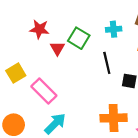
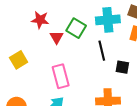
cyan cross: (114, 29) -> (108, 20), size x1.6
pink rectangle: (44, 91) -> (61, 76), moved, turned 30

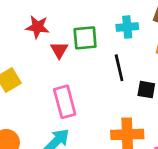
cyan cross: (108, 20) -> (127, 27), size x0.7
green square: (76, 28) -> (85, 38), turned -36

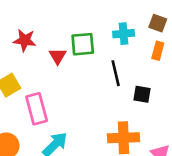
red star: (37, 27) -> (25, 40), moved
pink rectangle: (65, 102) -> (37, 109), moved

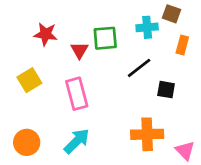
brown square: (158, 23) -> (171, 14), moved
black line: (116, 73) -> (139, 68), turned 65
pink rectangle: (37, 109) -> (77, 94), moved

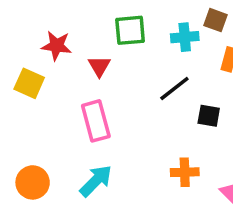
green square: (105, 38) -> (130, 30), moved
yellow square: (29, 80) -> (29, 83), moved, turned -35
orange cross: (147, 134) -> (185, 172), size x0.7

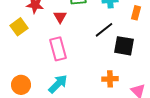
yellow square: (29, 83) -> (19, 27), turned 30
black square: (209, 116) -> (124, 46), size x1.5

